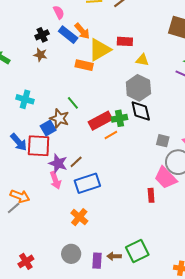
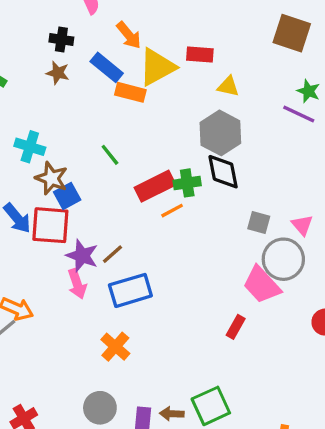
black cross: (42, 35) -> (61, 40), turned 32
blue rectangle: (68, 35) -> (107, 67), moved
brown star: (59, 118) -> (51, 178), moved
red rectangle: (151, 195) -> (236, 327), moved, turned 32

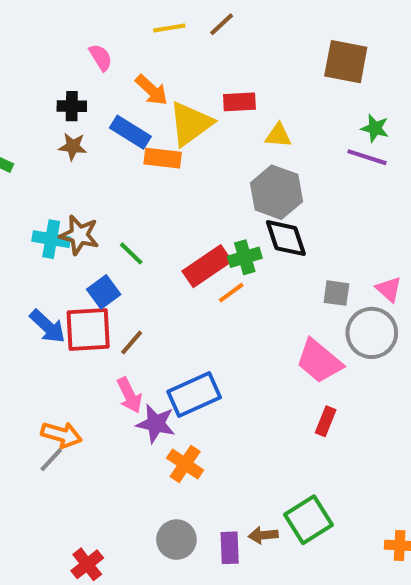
green line: (110, 155) -> (131, 253), moved
brown star: (51, 178) -> (79, 235), moved
brown line: (112, 254) -> (132, 342), moved
purple star: (82, 256) -> (156, 424), moved
pink trapezoid: (262, 285) -> (319, 361), moved

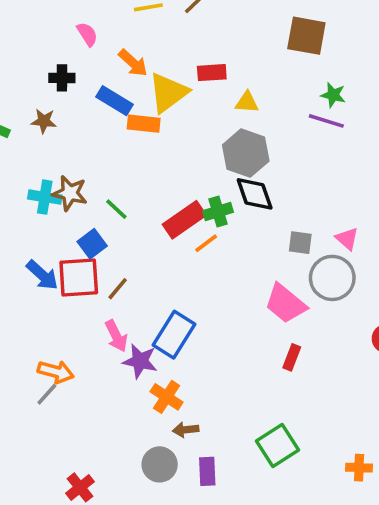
brown star: (73, 146) -> (44, 121), moved
blue rectangle: (194, 395) -> (174, 335), turned -33
brown arrow: (263, 535) -> (186, 430), moved

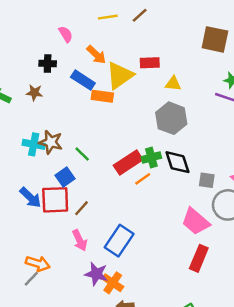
black diamond: (255, 194) -> (177, 162), moved
red rectangle: (292, 357) -> (199, 258), size x1.5
purple star: (140, 361) -> (96, 274), moved

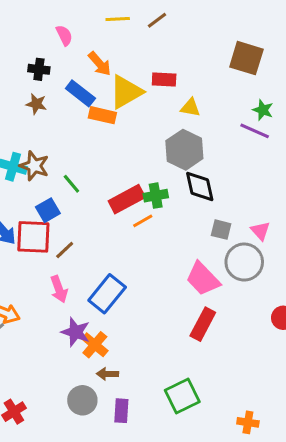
brown star: (34, 93) -> (36, 104), moved
black diamond: (177, 162) -> (200, 186), moved

